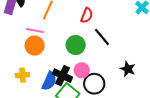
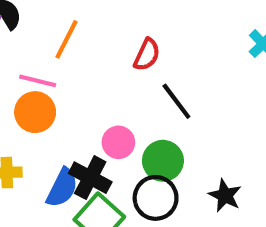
green circle: (76, 45) -> (163, 161), moved
black star: (128, 69) -> (225, 195), moved
pink circle: (82, 70) -> (118, 142), moved

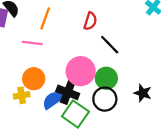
orange circle: (35, 112) -> (34, 79), moved
pink circle: (118, 142) -> (81, 71), size x1.6
blue semicircle: (62, 188) -> (53, 100), turned -145

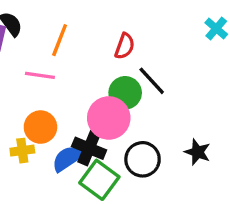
green circle: (106, 78) -> (125, 93), moved

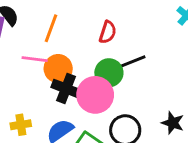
black line: (152, 81) -> (132, 62), turned -68
orange circle: (40, 127) -> (58, 69), moved
black cross: (89, 148) -> (66, 89), moved

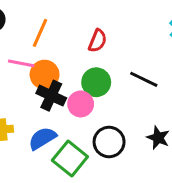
black line: (132, 62) -> (144, 79), moved, turned 44
pink circle: (95, 95) -> (81, 104), size x0.7

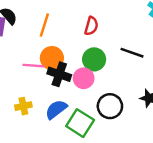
pink line: (21, 63) -> (33, 66), moved

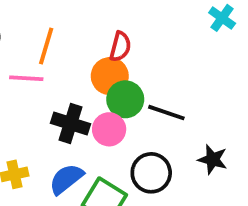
black line: (132, 53) -> (166, 113), moved
orange circle: (52, 58) -> (110, 76), moved
pink line: (33, 66) -> (26, 78), moved

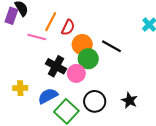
red semicircle: (120, 47) -> (68, 27), moved
black line: (166, 113) -> (111, 46), moved

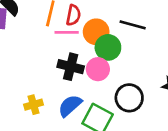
pink line: (37, 37) -> (67, 32), moved

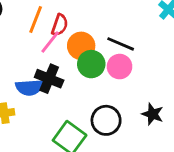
pink line: (67, 32) -> (50, 42), turned -60
pink circle: (98, 69) -> (120, 67), moved
blue semicircle: (70, 106) -> (29, 87), moved, turned -150

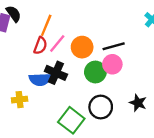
red semicircle: (60, 25) -> (40, 46), moved
black line: (121, 44) -> (114, 46), turned -40
green circle: (91, 64) -> (95, 72), moved

